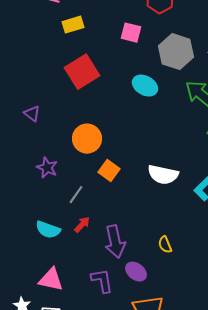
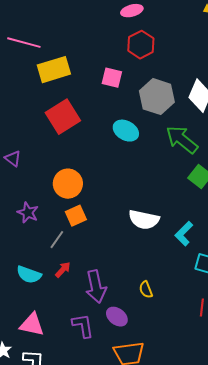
yellow rectangle: (73, 25) -> (54, 70), size x1.5
orange square: (109, 171) -> (76, 216), moved, turned 30

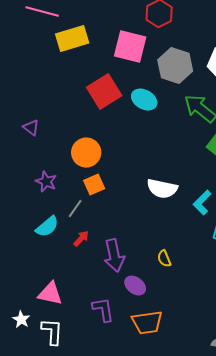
pink square: (112, 78) -> (130, 47), size x1.6
red square: (63, 117) -> (104, 92), moved
cyan semicircle: (29, 275) -> (47, 227), moved, turned -60
purple L-shape: (83, 326) -> (103, 310), moved

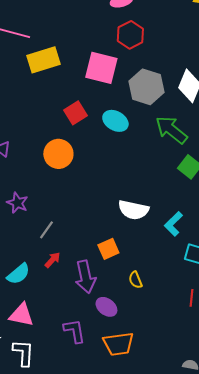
red square: (104, 92) -> (75, 113), size x0.7
orange circle: (86, 153) -> (58, 154), moved
orange square: (94, 185) -> (108, 249), moved
cyan semicircle: (47, 227) -> (18, 274), moved

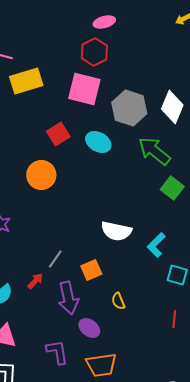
red hexagon: (130, 35) -> (94, 52), moved
gray line: (46, 230) -> (55, 259), moved

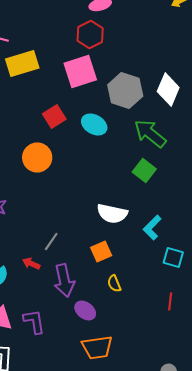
pink square: (84, 89) -> (80, 72), turned -32
green square: (172, 188) -> (144, 170), moved
orange square: (91, 270) -> (101, 252), moved
red arrow: (35, 281) -> (31, 264), turned -108
purple L-shape: (57, 352) -> (34, 322), moved

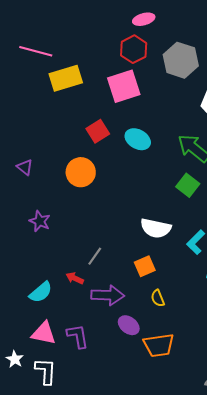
gray hexagon: (125, 90) -> (181, 60), moved
purple arrow: (64, 280) -> (108, 295), turned -76
orange trapezoid: (97, 348) -> (159, 345), moved

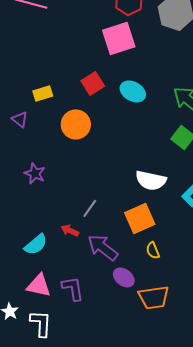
yellow rectangle: (66, 78) -> (43, 93), moved, size x0.6
orange square: (145, 266) -> (140, 218), size x1.4
purple arrow: (108, 295) -> (103, 247), turned -144

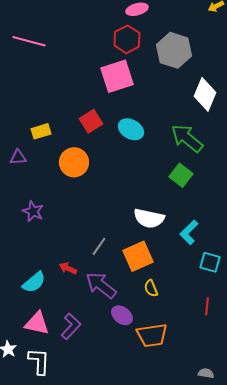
purple triangle: (20, 119) -> (18, 157), turned -42
gray line: (90, 208) -> (99, 246), moved
purple L-shape: (73, 288) -> (71, 326), turned 52

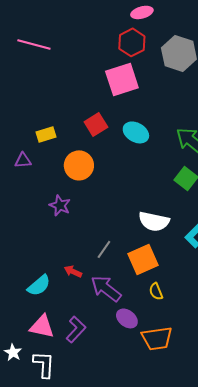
purple star: (33, 211) -> (60, 205), moved

